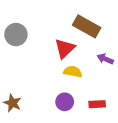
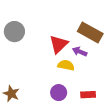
brown rectangle: (87, 26) -> (90, 33), moved
purple arrow: (105, 59) -> (80, 52), moved

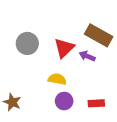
gray circle: (14, 32) -> (27, 43), moved
yellow semicircle: (66, 65) -> (57, 79), moved

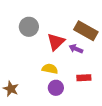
gray circle: (27, 43) -> (29, 27), moved
red rectangle: (96, 103) -> (84, 78), moved

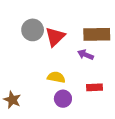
brown rectangle: (86, 31) -> (97, 34), turned -30
red triangle: (56, 42) -> (55, 37), moved

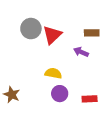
brown rectangle: (97, 34) -> (92, 33), size x0.6
red rectangle: (95, 87) -> (90, 99), moved

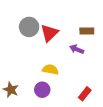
purple circle: (60, 94) -> (42, 90), moved
red rectangle: (90, 99) -> (85, 94), turned -48

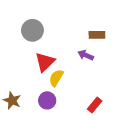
red triangle: (49, 33) -> (45, 62), moved
yellow semicircle: (50, 69) -> (56, 78), turned -70

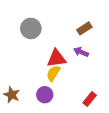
brown rectangle: (97, 35) -> (84, 28), moved, turned -32
red triangle: (45, 62) -> (56, 58), moved, turned 36

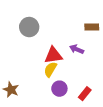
brown rectangle: (84, 28) -> (92, 27), moved, turned 32
purple circle: (45, 95) -> (59, 89), moved

